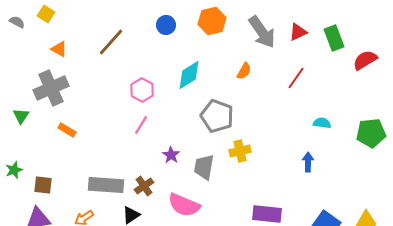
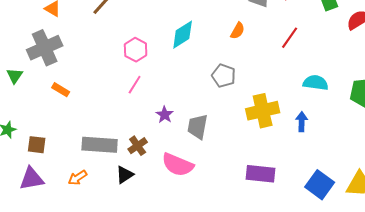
gray pentagon: (217, 116) -> (224, 76), moved, size x0.7
cyan semicircle: (322, 123) -> (316, 83), size x1.4
yellow cross: (240, 151) -> (263, 111), moved, size x1.5

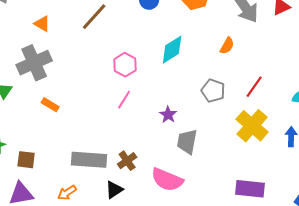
red line: (290, 38) -> (254, 87), moved
yellow cross: (263, 111) -> (252, 126), turned -36
purple star: (165, 115) -> (168, 115), moved

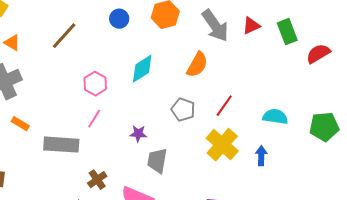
orange semicircle: (227, 46) -> (197, 65), size x1.5
purple star: (168, 115) -> (138, 134), turned -30
gray rectangle: (89, 160) -> (61, 145), moved

